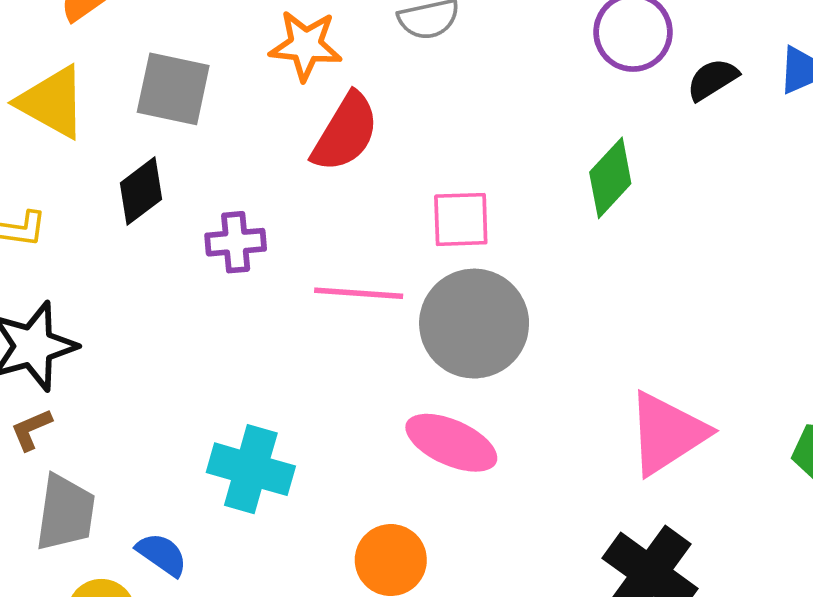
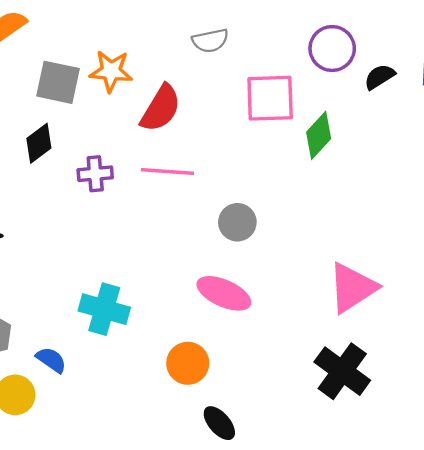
orange star: (306, 45) -> (111, 71), moved
pink square: (461, 219) -> (270, 98), moved, size x1.4
pink line: (359, 293) -> (167, 171), moved
gray circle: (474, 324) -> (237, 222), size x0.6

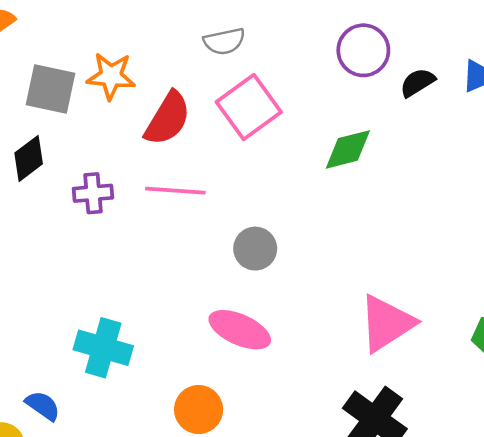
pink square: (270, 98) -> (249, 107), moved, turned -34
green diamond: (319, 135) -> (348, 149), turned 33

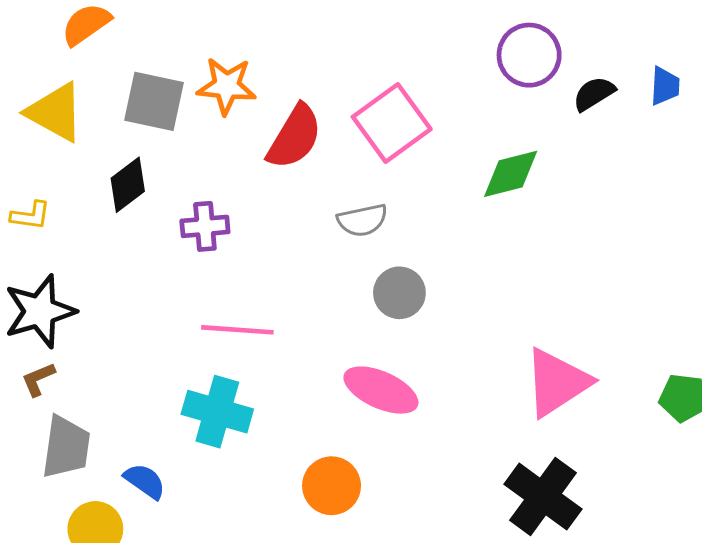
gray semicircle: (224, 41) -> (362, 220), moved
pink line: (175, 191) -> (237, 330), moved

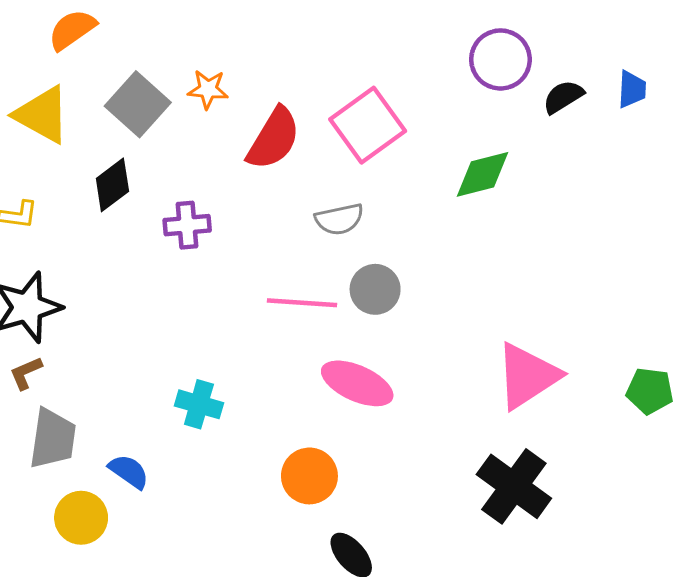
orange star: (227, 86) -> (208, 89), size x0.7
gray square: (154, 101) -> (138, 104), turned 30
pink line: (237, 330) -> (302, 303), moved
cyan cross: (217, 412) -> (199, 404), size x0.7

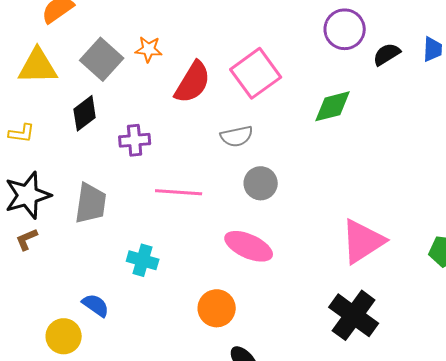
yellow triangle: (42, 115) -> (38, 66), turned -30
pink line: (302, 303) -> (179, 192), moved
gray trapezoid: (53, 439) -> (91, 203), moved

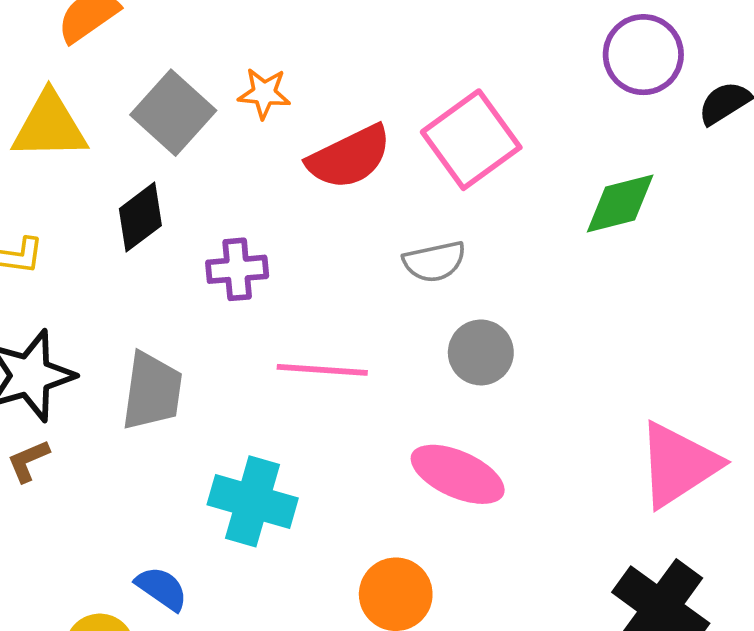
red semicircle: (193, 82) -> (349, 157), turned 33
cyan cross: (143, 260) -> (253, 501), size x1.4

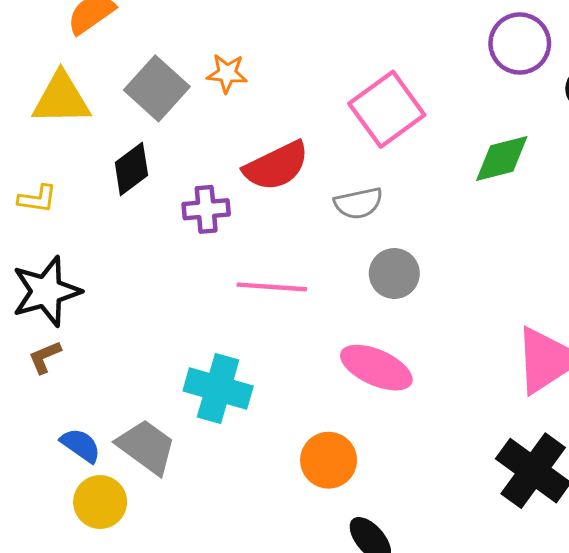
red semicircle: (349, 157) -> (276, 166), moved
gray trapezoid: (152, 391) -> (146, 447), moved, turned -62
blue semicircle: (162, 588) -> (81, 445), moved

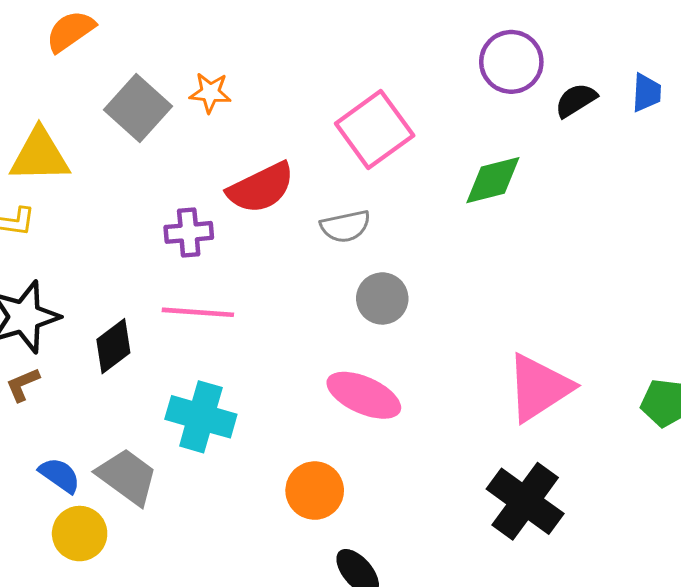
yellow triangle: (61, 99) -> (40, 156), moved
black diamond: (131, 169) -> (113, 346), moved
pink line: (272, 287) -> (198, 312), moved

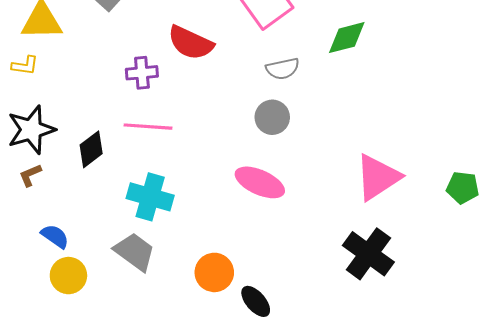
red semicircle: (261, 188) -> (191, 43), turned 51
gray semicircle: (345, 226) -> (283, 69), moved
gray trapezoid: (127, 477) -> (135, 252), moved
orange circle: (315, 491) -> (214, 272), moved

